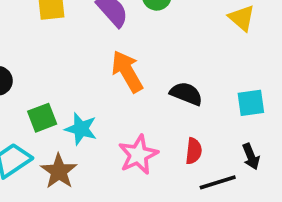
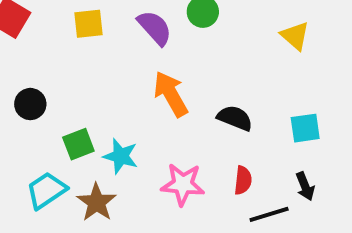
pink star: (138, 155) -> (183, 184), turned 30

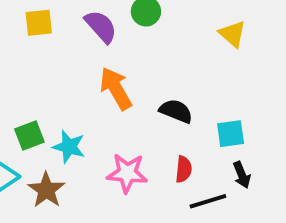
cyan square: (305, 128) -> (231, 134), moved

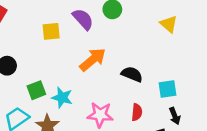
yellow square: (39, 23) -> (51, 31), moved
orange arrow: (116, 88) -> (93, 60), turned 80

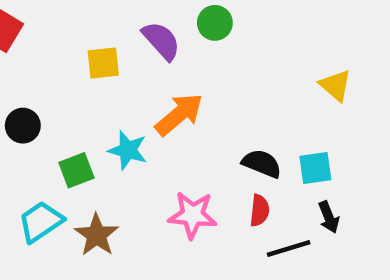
yellow triangle: (169, 24) -> (335, 85), moved
black semicircle: (132, 74) -> (262, 164), moved
cyan star: (62, 98) -> (128, 150), moved

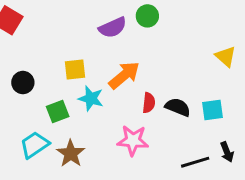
purple semicircle: (161, 41) -> (113, 28), turned 108
yellow square: (103, 63) -> (75, 69), moved
red semicircle: (260, 210) -> (149, 103), moved
black arrow: (329, 217) -> (227, 152), moved

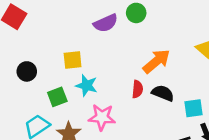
orange arrow: (124, 75) -> (157, 61), moved
cyan square: (213, 110) -> (193, 108), moved
pink star: (133, 140) -> (102, 117), moved

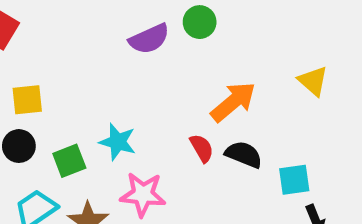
yellow square: (73, 60) -> (27, 100), moved
black circle: (27, 71) -> (19, 146), moved
red semicircle: (137, 89) -> (202, 148), turned -36

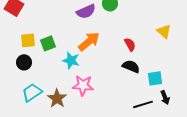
orange arrow: (233, 102) -> (89, 41), moved
red semicircle: (202, 148) -> (130, 44), moved
green square: (69, 161) -> (48, 43), moved

